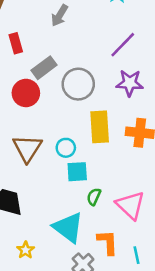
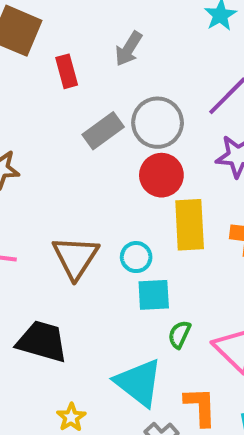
red rectangle: (16, 43) -> (67, 71), moved
gray circle: (78, 84) -> (158, 123), moved
red circle: (26, 93) -> (161, 175), moved

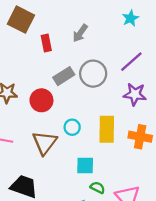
red circle: (161, 175) -> (41, 100), moved
cyan circle: (136, 257) -> (72, 127), moved
green semicircle: (179, 334) -> (98, 188), turned 88

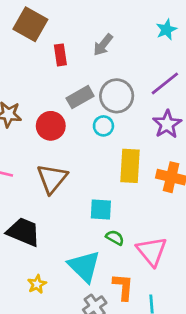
purple star: (135, 94) -> (167, 124), turned 30
cyan circle: (72, 127) -> (103, 126), moved

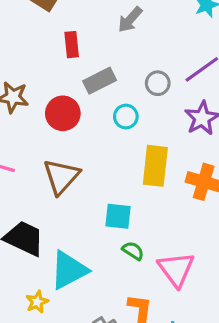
red rectangle: (60, 55) -> (72, 45), moved
gray circle: (117, 96) -> (158, 83), moved, size x0.6
cyan triangle: (84, 266) -> (69, 270), moved, turned 45

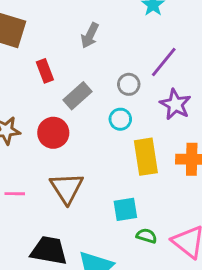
cyan circle: (126, 117) -> (120, 119), moved

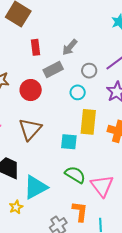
gray arrow: (90, 35) -> (70, 47), moved
cyan square: (125, 209) -> (69, 142), moved
green semicircle: (147, 236) -> (75, 175), size x1.5

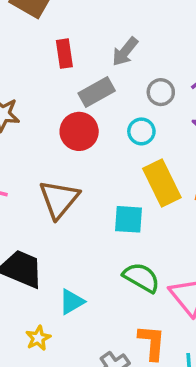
red circle: (31, 90) -> (79, 131), moved
yellow rectangle: (88, 122) -> (162, 183), turned -30
cyan triangle: (35, 187) -> (72, 302), size x0.6

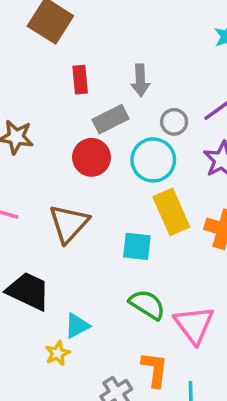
gray arrow: (125, 52) -> (140, 80), turned -44
cyan circle: (141, 131) -> (153, 160), size x1.6
yellow star: (38, 338) -> (58, 353), moved

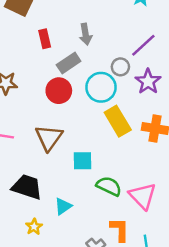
gray circle: (174, 122) -> (120, 67), moved
cyan square: (137, 246) -> (83, 161), moved
yellow star: (58, 353) -> (34, 227), moved

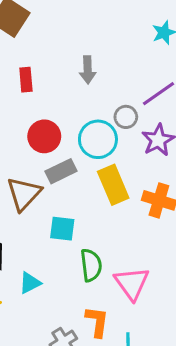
red rectangle: (45, 39) -> (26, 80), moved
gray rectangle: (69, 63) -> (61, 171), moved
green semicircle: (109, 186) -> (91, 265), turned 50

